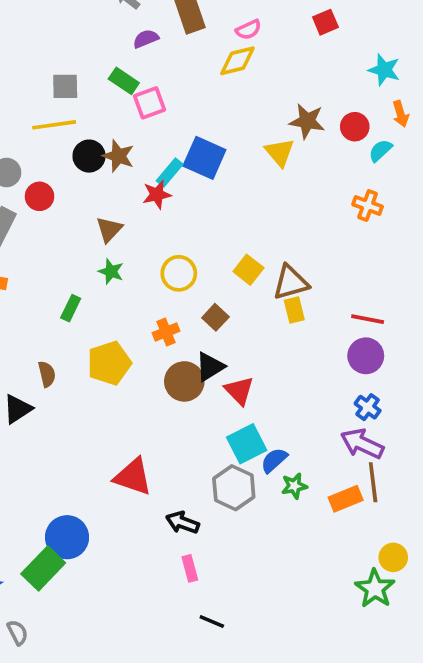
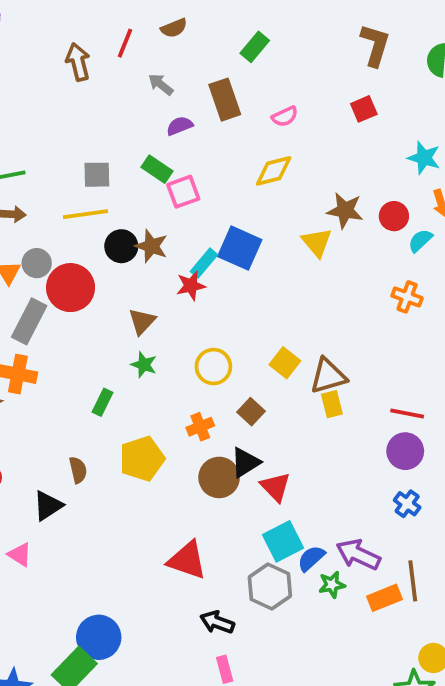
yellow diamond: (237, 61) -> (274, 171), moved
red circle: (40, 196) -> (71, 288), size x1.6
purple arrow: (362, 444) -> (358, 555), moved
red triangle: (133, 477) -> (187, 560), moved

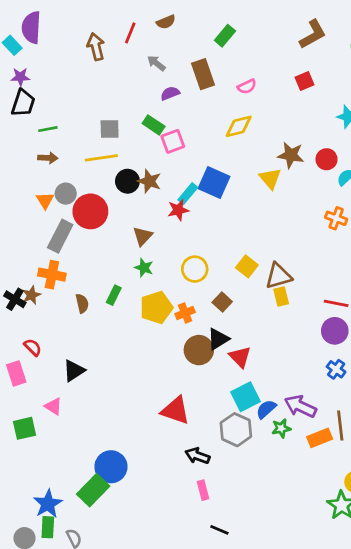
brown L-shape: (375, 45) -> (313, 34), turned 44
yellow pentagon: (142, 459) -> (156, 308), moved
brown semicircle: (78, 470) -> (82, 303), moved

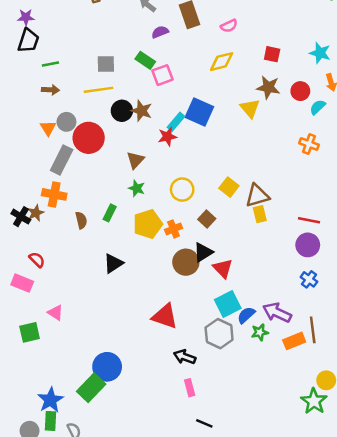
red square: (305, 81) -> (272, 54), moved, turned 35
black triangle: (74, 371) -> (113, 263), moved
pink rectangle: (16, 373) -> (22, 283), turned -50

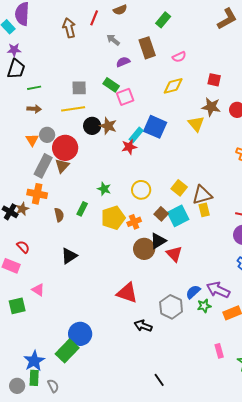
brown triangle: (135, 160) -> (62, 166), moved
black triangle: (113, 263) -> (69, 256), moved
cyan square: (228, 304) -> (178, 216), moved
pink rectangle: (190, 388) -> (219, 351), moved
black line: (204, 423) -> (159, 380), turned 32

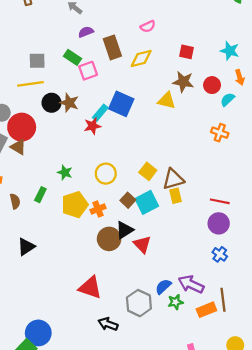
brown rectangle: (147, 48) -> (112, 47), moved
yellow triangle: (196, 124) -> (167, 101), turned -36
brown triangle: (62, 166) -> (18, 147), turned -42

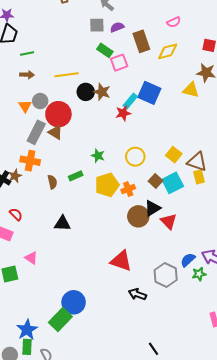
gray square: (37, 61) -> (97, 25), moved
brown triangle: (173, 179) -> (197, 162), turned 35
green rectangle: (40, 195) -> (76, 176), turned 40
black triangle: (26, 247) -> (62, 223), turned 36

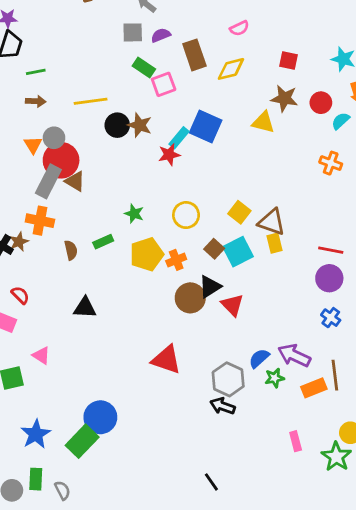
red circle: (58, 114) -> (61, 160), moved
black arrow: (137, 294) -> (223, 406), moved
blue star: (27, 330) -> (36, 434), moved

